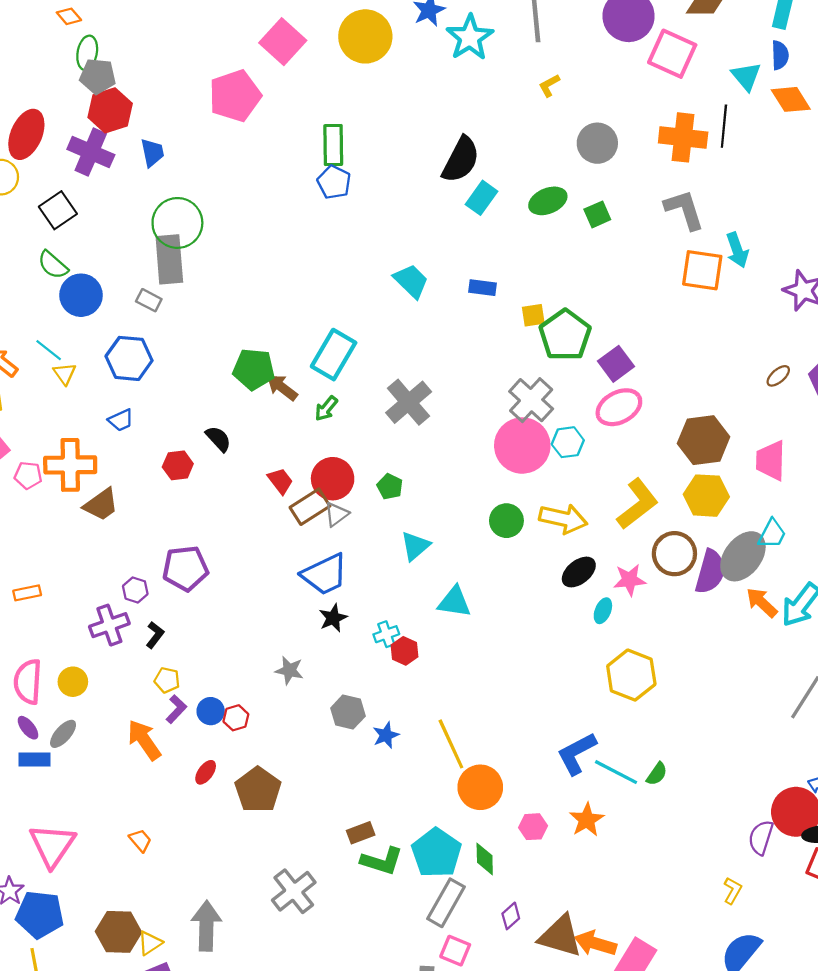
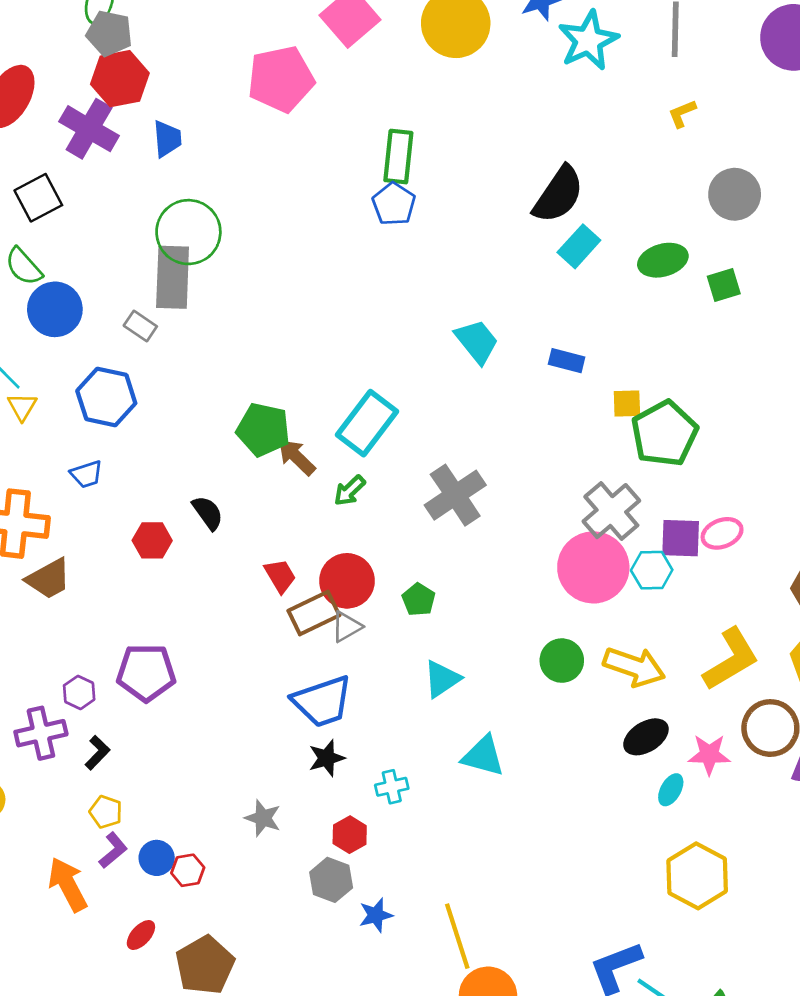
purple square: (616, 364) -> (681, 538), moved, turned 32
pink ellipse: (619, 407) -> (722, 533), size x0.7
red hexagon: (405, 651) -> (350, 835), moved

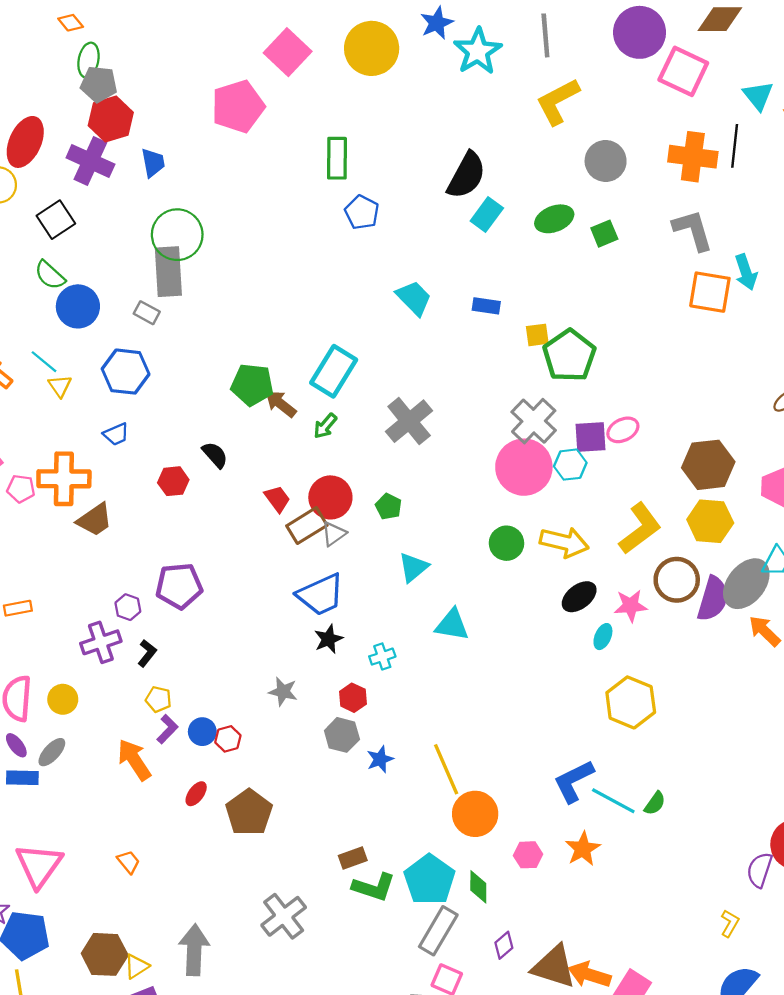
yellow L-shape: (682, 114) -> (558, 101), size x2.0
blue pentagon: (394, 204) -> (362, 212), moved

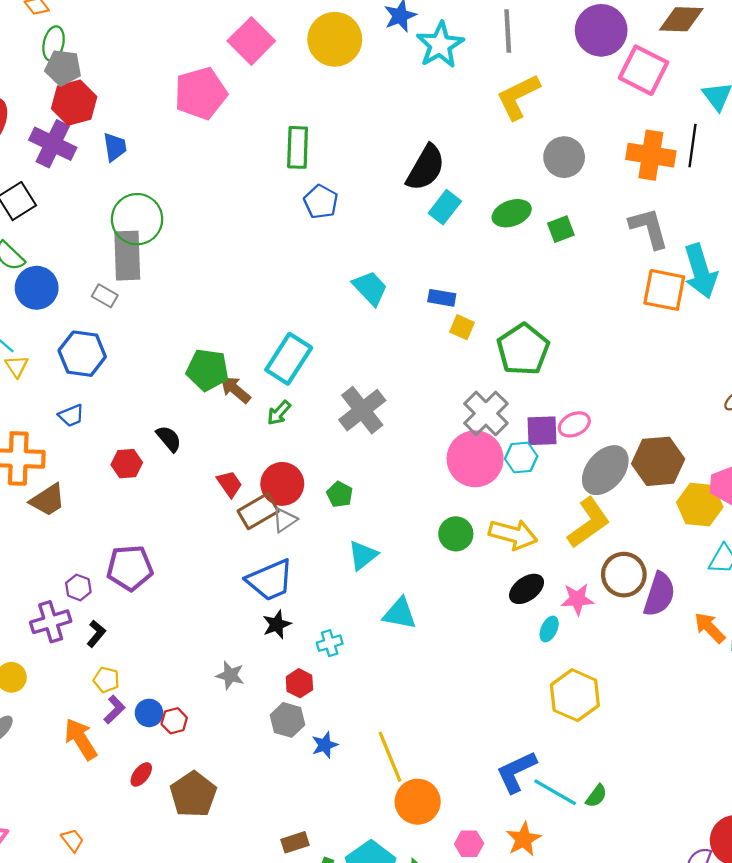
cyan arrow: (746, 272) -> (700, 271), size x1.5
yellow square: (537, 335) -> (462, 327), moved, turned 30
yellow hexagon: (710, 521) -> (700, 505), moved
gray ellipse: (746, 584) -> (605, 470), moved

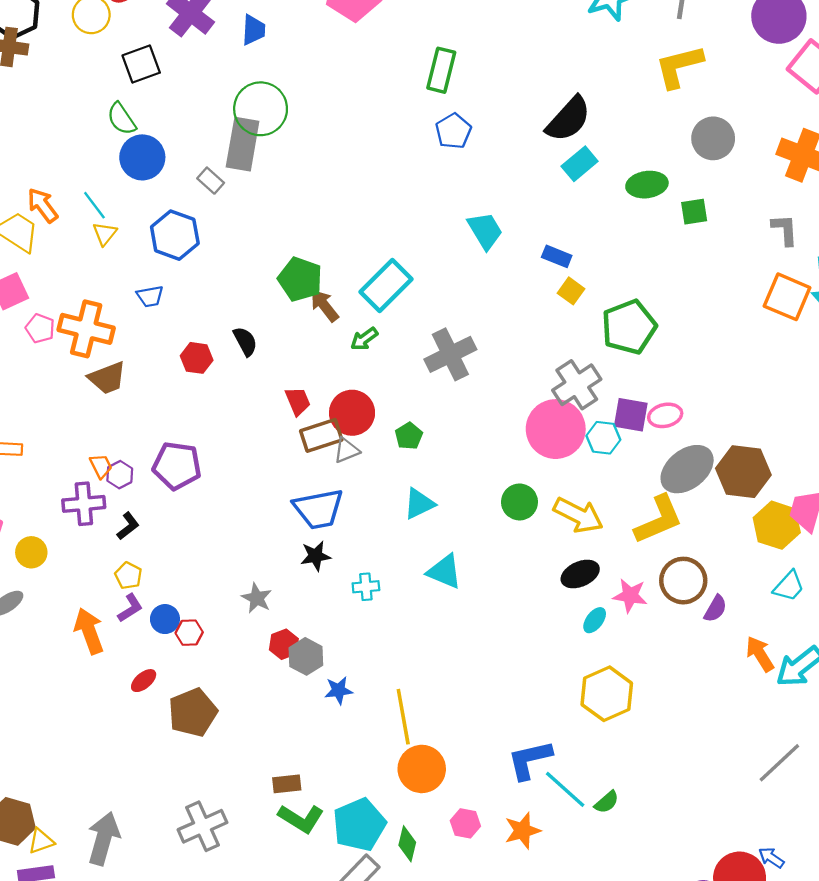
gray L-shape: (649, 228) -> (785, 230), size x0.7
purple semicircle: (659, 594) -> (715, 609), size x0.6
red hexagon: (299, 683) -> (284, 644), moved
orange trapezoid: (72, 840) -> (101, 466), moved

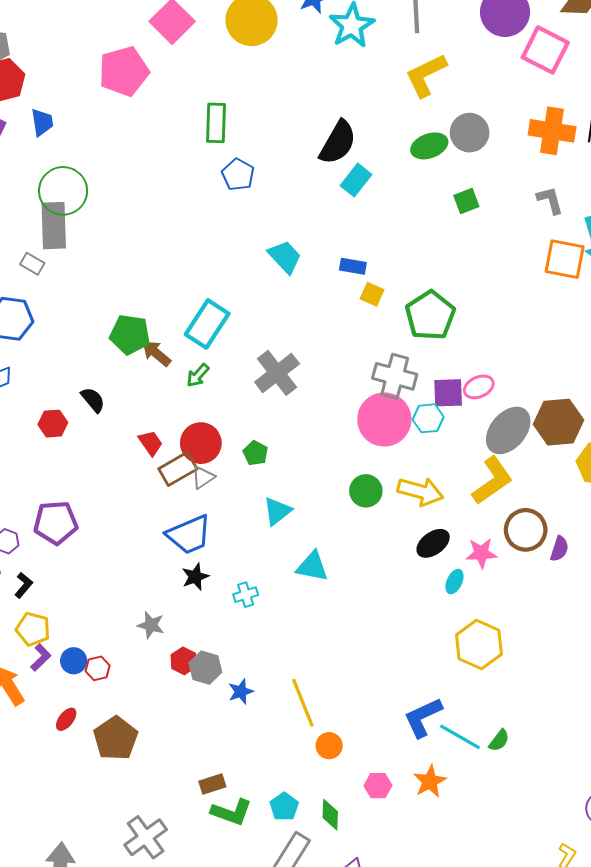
green ellipse: (647, 185) -> (429, 146), moved
gray cross: (577, 385) -> (395, 376), turned -30
yellow pentagon: (128, 576) -> (33, 629), size x1.4
orange circle: (422, 769) -> (329, 746), size x0.6
cyan pentagon: (359, 825) -> (284, 807), size x0.6

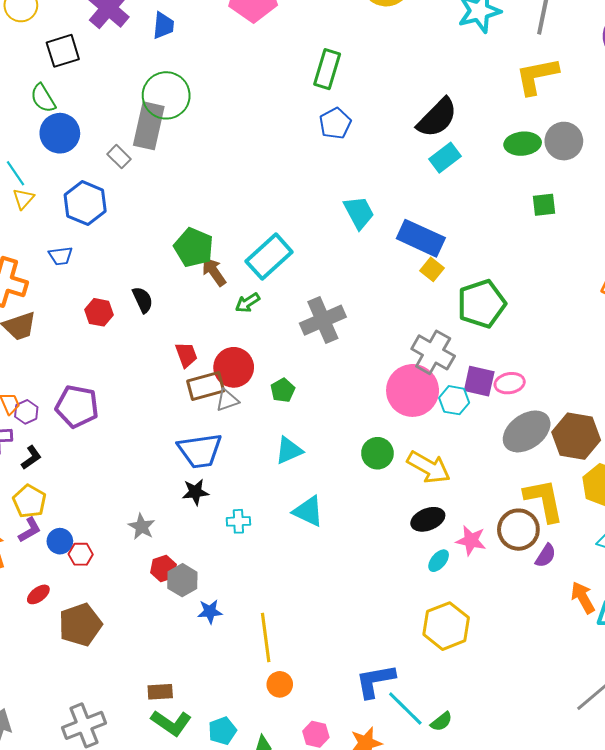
blue rectangle: (353, 266) -> (421, 238), size x1.8
yellow L-shape: (492, 481) -> (544, 500), moved, turned -81

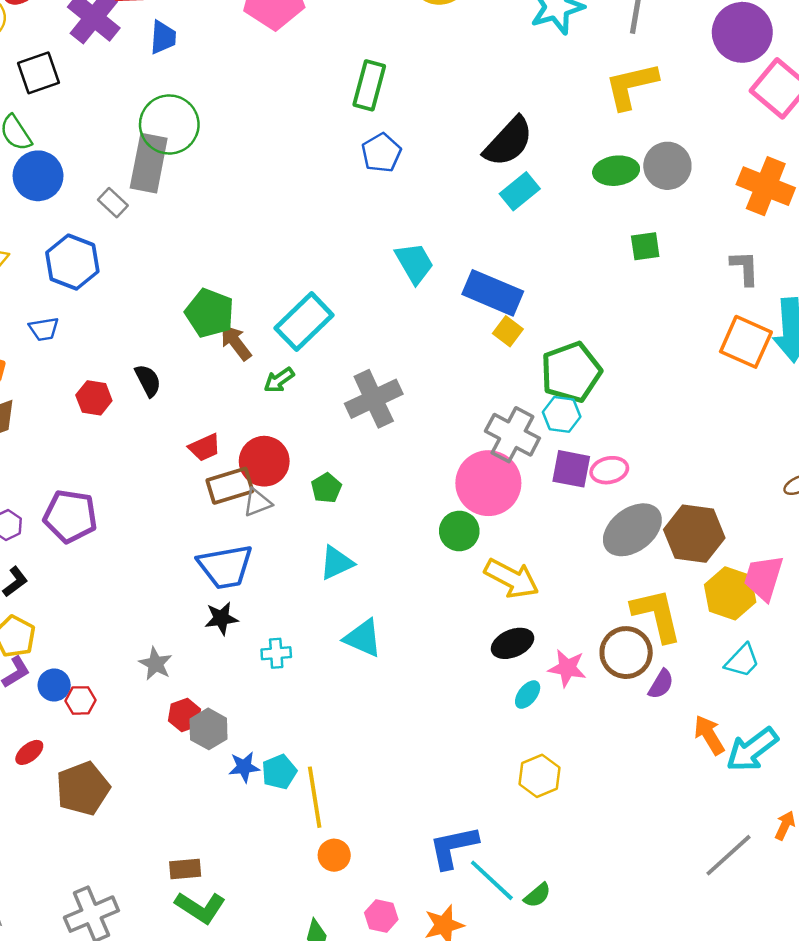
red trapezoid: (186, 355) -> (205, 447), turned 88
cyan hexagon: (454, 400) -> (562, 414), moved
green circle: (377, 453) -> (459, 531), moved
yellow hexagon: (446, 626) -> (540, 776), size x0.7
cyan pentagon: (222, 731) -> (279, 772), moved

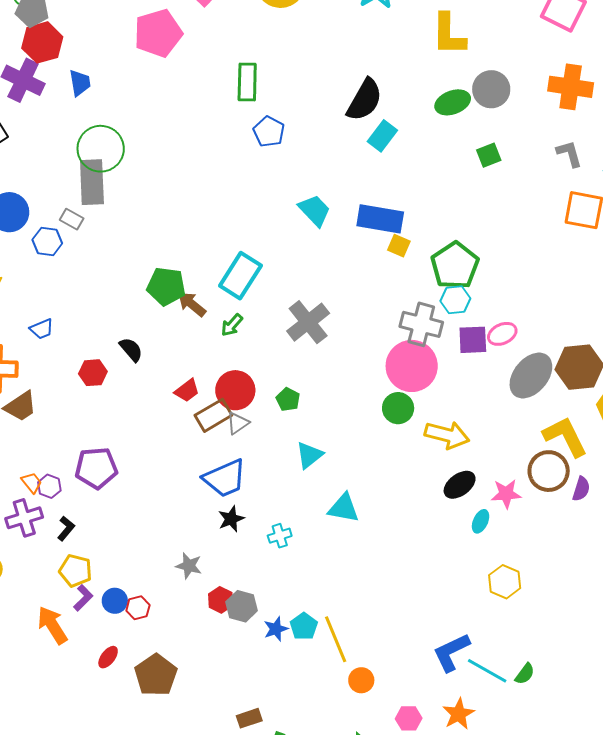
yellow L-shape: (631, 86) -> (449, 34), turned -63
blue hexagon: (72, 262) -> (47, 241), moved, size x0.7

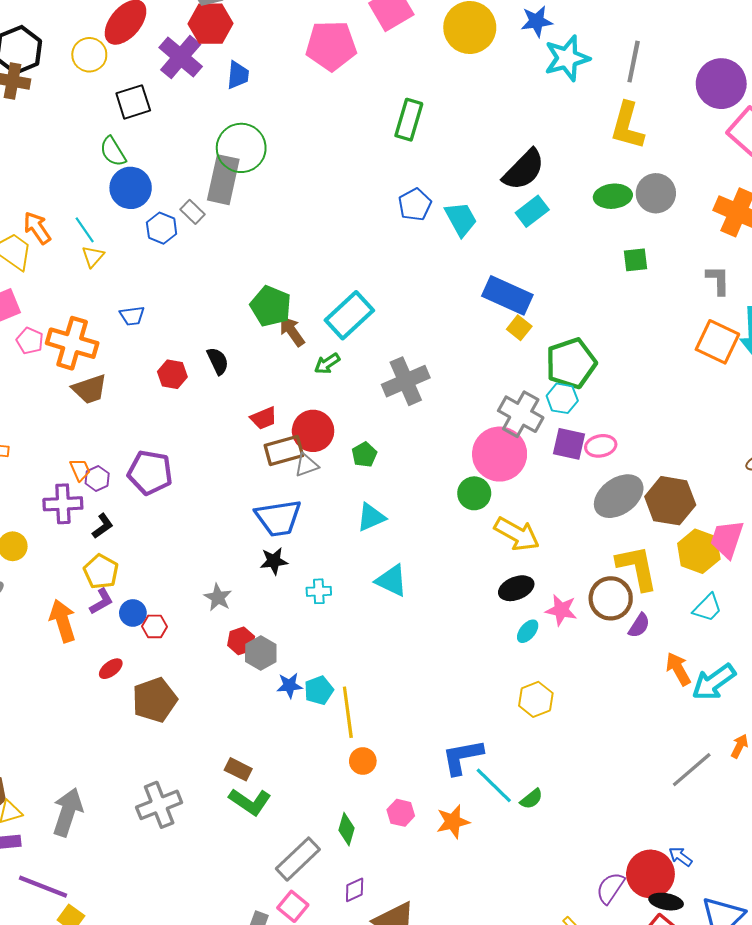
blue pentagon: (269, 132) -> (415, 205), moved
cyan trapezoid: (315, 210) -> (461, 219), moved
brown rectangle: (249, 718) -> (238, 769), turned 30

